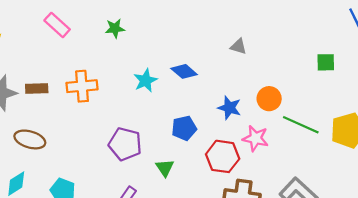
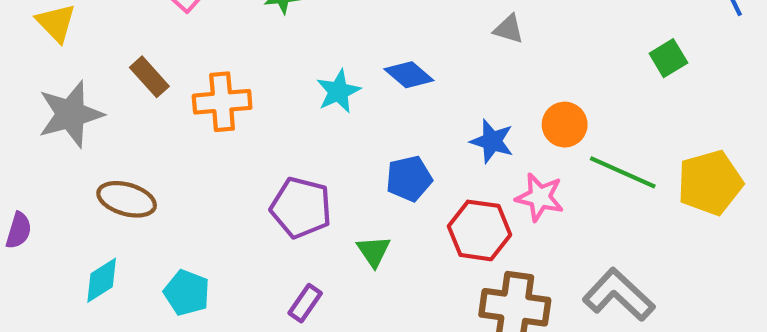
green square: (326, 62) -> (668, 58), turned -30
brown rectangle: (37, 88) -> (149, 77), moved, turned 50

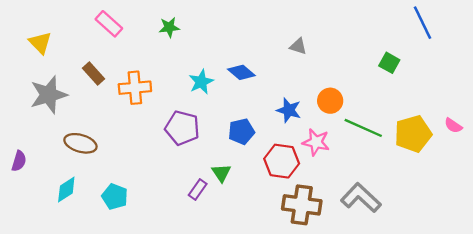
green square: (668, 58) -> (389, 63), turned -30
purple pentagon: (301, 208) -> (182, 128), moved
purple rectangle: (305, 303) -> (198, 189), moved

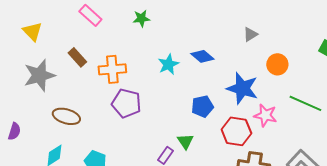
gray triangle: (298, 46) -> (250, 34), turned -49
orange circle: (330, 101) -> (277, 64), moved
blue star: (289, 110) -> (242, 88), size x1.5
purple pentagon: (182, 128) -> (126, 103), moved

